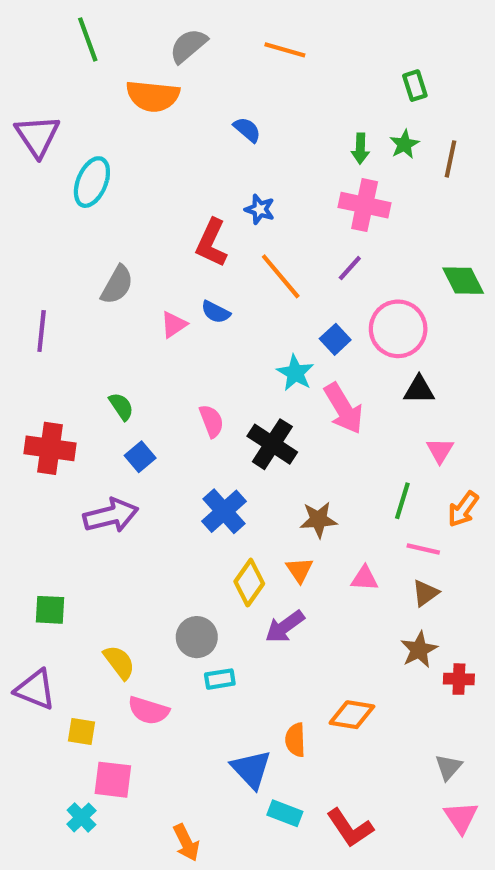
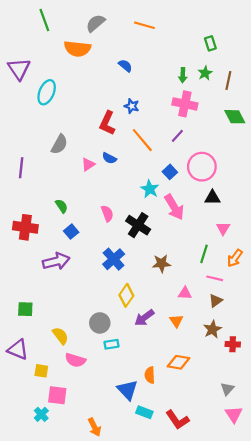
green diamond: (463, 281) -> (235, 117), moved
orange triangle: (300, 570) -> (176, 321), moved

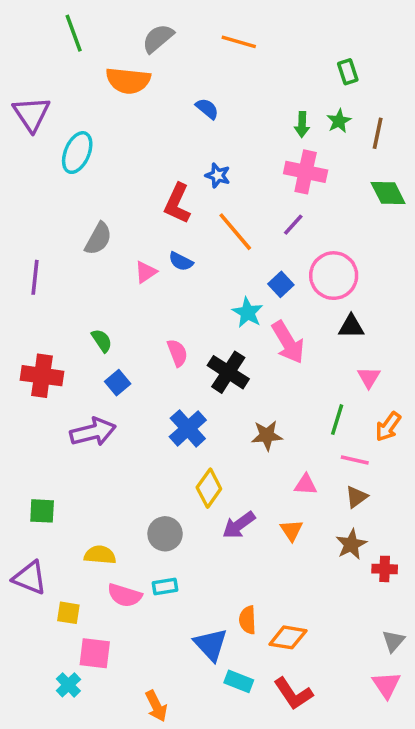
yellow semicircle: (60, 336) -> (100, 555), turned -48
cyan rectangle: (111, 344) -> (165, 587), moved
orange diamond: (178, 362) -> (288, 637), moved
gray triangle: (227, 389) -> (393, 641), moved

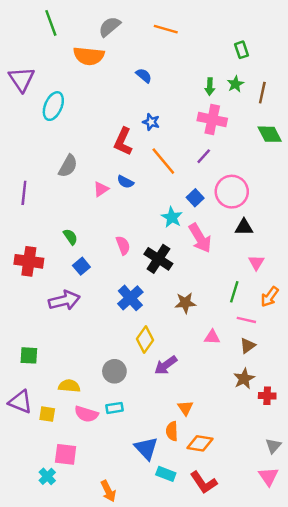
orange triangle: (291, 530) -> (185, 408), moved
yellow square: (68, 613) -> (47, 414), moved

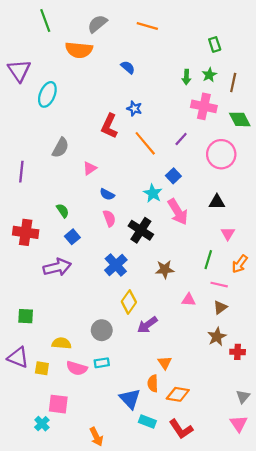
pink cross: (212, 120) -> (204, 106), moved
blue semicircle: (125, 182) -> (107, 194), moved
pink circle: (232, 192) -> (221, 154), moved

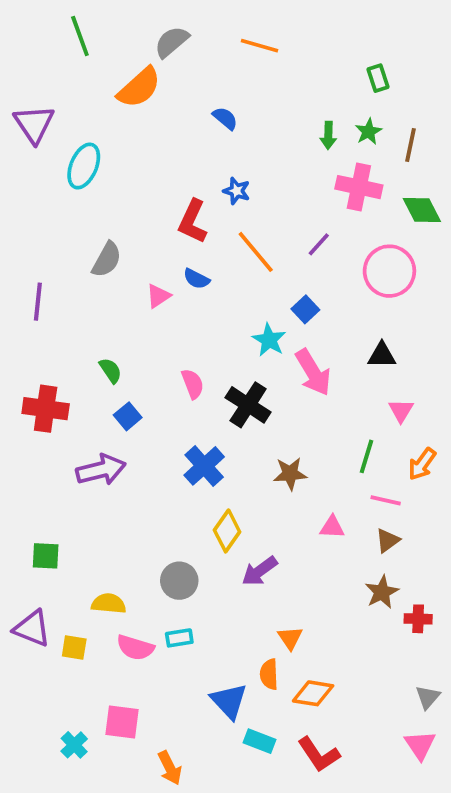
orange semicircle: (79, 50) -> (139, 88), turned -48
blue semicircle: (107, 194) -> (196, 279), moved
pink square: (58, 404) -> (122, 722), moved

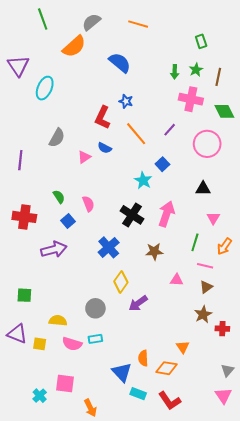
blue semicircle: (225, 118) -> (120, 63), size x1.6
pink arrow: (313, 372) -> (167, 214), moved, turned -130
pink semicircle: (193, 384) -> (88, 204), moved
orange triangle: (290, 638) -> (183, 347), moved

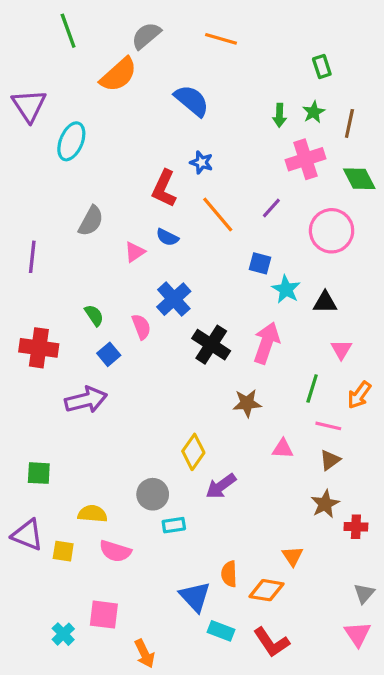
pink cross: (191, 99) -> (306, 159), turned -30
blue square: (162, 164) -> (260, 263), turned -32
cyan star: (143, 180) -> (286, 289), moved
blue cross: (109, 247) -> (174, 299), moved
cyan rectangle: (95, 339) -> (174, 525), moved

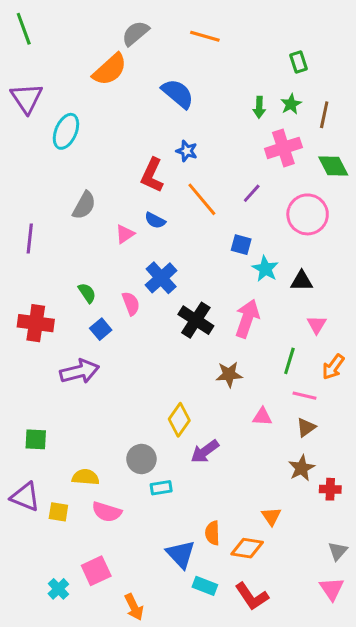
green line: (68, 31) -> (24, 29), moved
pink square: (104, 615) -> (96, 571), turned -32

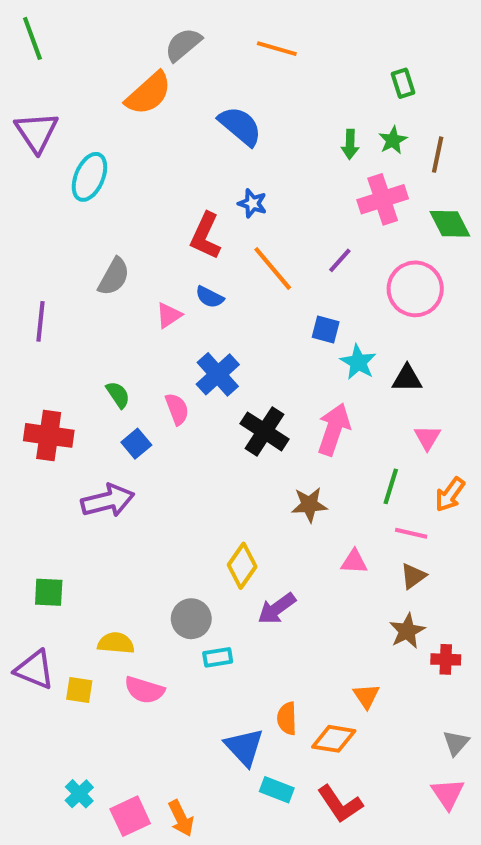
pink square: (96, 571) -> (130, 816), moved

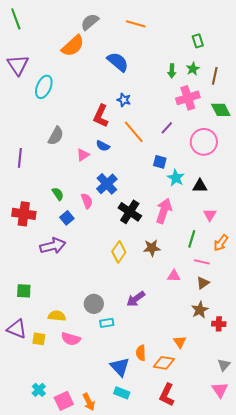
yellow diamond: (242, 566) -> (119, 252), moved
cyan rectangle: (277, 790) -> (122, 393), moved
red L-shape: (340, 804) -> (167, 395), turned 60

